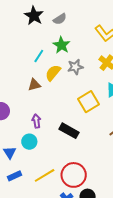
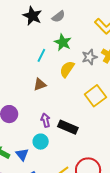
gray star: (75, 67) -> (89, 57), moved
yellow semicircle: (53, 73) -> (67, 69), moved
black rectangle: (69, 131) -> (68, 127), moved

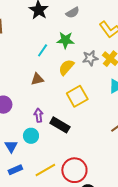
gray semicircle: (58, 17) -> (73, 13), moved
green star: (63, 42) -> (65, 40), turned -30
yellow square: (95, 96) -> (77, 96), moved

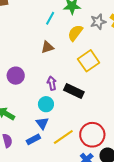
blue triangle: (11, 146) -> (42, 123), moved

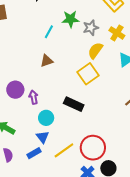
gray star: (98, 22) -> (91, 28), moved
yellow semicircle: (75, 33) -> (95, 51), moved
purple arrow: (52, 83) -> (34, 97), moved

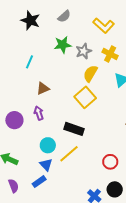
cyan line: (49, 32) -> (29, 62), moved
purple arrow: (34, 97) -> (39, 113), moved
red circle: (93, 148) -> (110, 162), moved, size x0.6
yellow line: (64, 150) -> (69, 154), moved

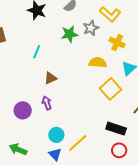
gray star: (84, 51) -> (91, 28), moved
yellow semicircle: (90, 74) -> (98, 62), turned 66
yellow square: (85, 97) -> (110, 89), moved
black rectangle: (74, 129) -> (116, 129), moved

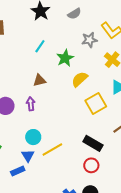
green star: (69, 34) -> (65, 58), moved, turned -30
cyan line: (37, 52) -> (40, 46), moved
yellow semicircle: (98, 62) -> (80, 79), moved, turned -60

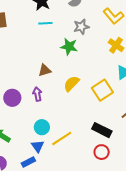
gray star: (90, 40) -> (81, 27), moved
cyan line: (40, 46) -> (45, 23), moved, turned 56
green star: (65, 58) -> (69, 47), turned -30
yellow semicircle: (80, 79) -> (71, 84), moved

